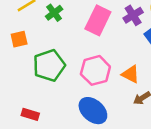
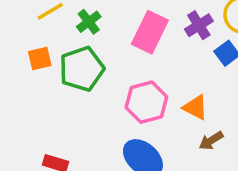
green pentagon: (49, 65) -> (82, 69), moved

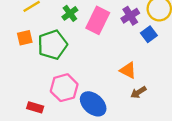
green cross: (89, 22) -> (70, 13), moved
pink hexagon: (146, 102) -> (64, 88), moved

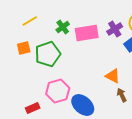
pink rectangle: (98, 20) -> (87, 33), turned 55
brown arrow: (138, 92) -> (122, 95), turned 96
red rectangle: (35, 107) -> (33, 108), turned -40

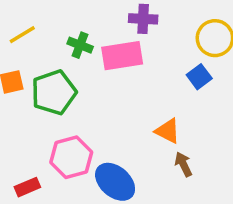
green cross: (63, 27) -> (80, 45), turned -32
purple cross: (115, 29) -> (143, 19), moved, turned 35

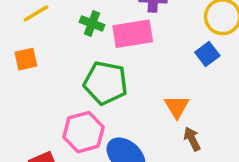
green pentagon: (54, 92) -> (106, 83), moved, turned 30
orange triangle: (168, 131) -> (177, 107), turned 32

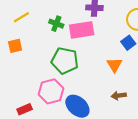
orange triangle: (177, 107) -> (115, 65), moved
brown arrow: (192, 139) -> (119, 96), turned -72

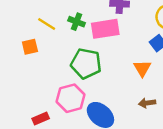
yellow line: (21, 17) -> (47, 24), moved, turned 63

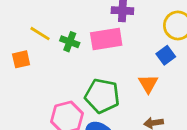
green cross: (77, 22) -> (70, 42), moved
green pentagon: (86, 63) -> (102, 96), moved

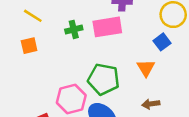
yellow line: (40, 34) -> (33, 16), moved
green cross: (70, 42) -> (74, 29), turned -35

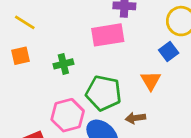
green cross: (74, 29) -> (63, 64), moved
brown arrow: (151, 104) -> (135, 118), moved

